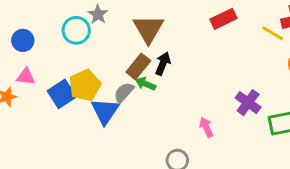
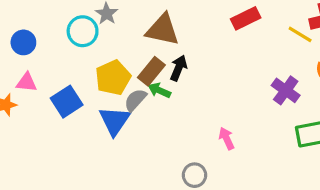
brown triangle: (148, 29) -> (163, 30), turned -48
yellow pentagon: (85, 85) -> (113, 78), moved
purple cross: (248, 103) -> (286, 90), moved

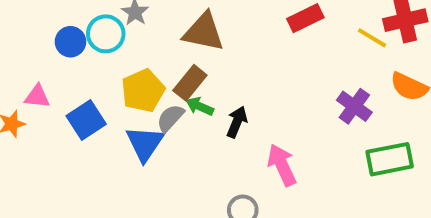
blue circle: (23, 42) -> (70, 42), moved
black arrow: (179, 68) -> (237, 122), moved
pink arrow: (227, 138) -> (282, 165), size x1.5

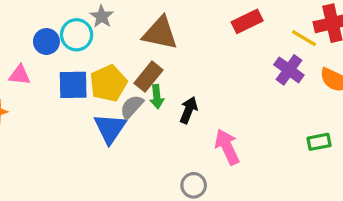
pink triangle: (37, 97) -> (20, 75), moved
green arrow: (200, 106) -> (157, 97), turned -120
purple cross: (354, 106) -> (289, 70), moved
blue square: (86, 120) -> (73, 85), moved, turned 32
green rectangle: (390, 159) -> (319, 142), size x0.6

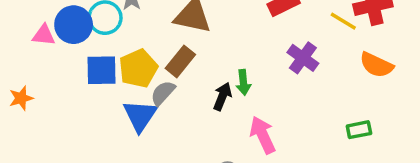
blue circle: (46, 41) -> (74, 25), size x1.4
purple cross: (289, 70) -> (303, 58), moved
pink triangle: (20, 75) -> (44, 35), moved
green arrow: (157, 97) -> (243, 82), moved

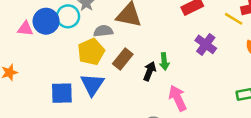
brown rectangle: (180, 61) -> (123, 59), moved
blue square: (102, 70) -> (62, 93), moved
gray semicircle: (163, 93) -> (103, 31), moved, turned 42

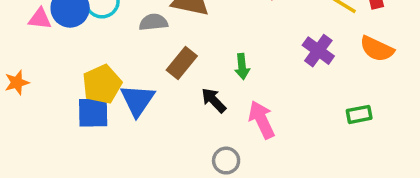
purple cross: (206, 44) -> (318, 51), moved
yellow pentagon: (91, 52) -> (102, 84), moved
black arrow: (150, 71) -> (214, 100), moved, turned -66

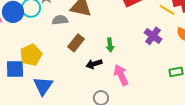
blue triangle: (137, 100) -> (43, 86), moved
black arrow: (214, 100) -> (94, 64), turned -63
blue square: (93, 113) -> (15, 69), moved

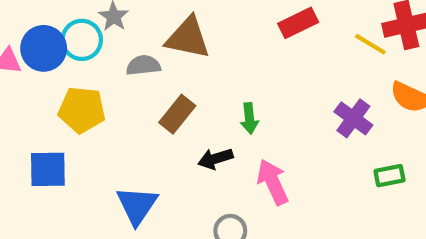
purple cross: (153, 36) -> (353, 118), moved
yellow pentagon: (31, 55) -> (82, 110), moved, turned 30
blue triangle: (43, 86) -> (137, 205), moved

